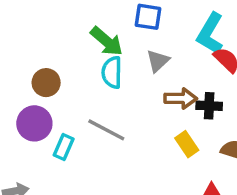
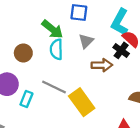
brown circle: (46, 83) -> (23, 53), moved
black cross: (209, 106) -> (121, 50), moved, turned 35
yellow rectangle: (187, 144) -> (82, 102), moved, size x1.6

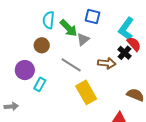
gray triangle: (86, 41) -> (83, 39), moved
cyan semicircle: (56, 49) -> (49, 20), moved
gray line: (54, 87) -> (71, 65), moved

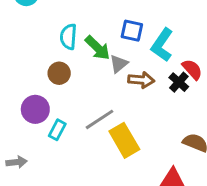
cyan L-shape: (126, 29) -> (162, 45), moved
brown arrow: (107, 63) -> (141, 80), moved
gray line: (71, 65) -> (99, 119), moved, turned -65

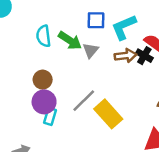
cyan L-shape: (162, 45) -> (124, 27), turned 44
brown circle: (59, 73) -> (43, 80), moved
brown arrow: (141, 80) -> (126, 56), moved
purple circle: (35, 109) -> (44, 102), moved

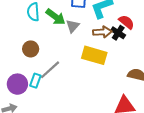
gray line: (84, 101) -> (50, 70), moved
purple circle: (44, 102) -> (17, 84), moved
yellow rectangle: (108, 114) -> (94, 55), moved, turned -35

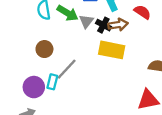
black cross: (118, 33) -> (103, 25), moved

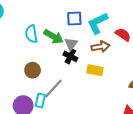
black cross: (103, 25) -> (70, 56), moved
yellow rectangle: (112, 50) -> (95, 70), size x0.7

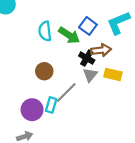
blue square: (74, 18) -> (88, 26), moved, turned 35
gray triangle: (71, 44) -> (90, 75), moved
brown arrow: (100, 47) -> (101, 50), moved

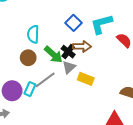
cyan semicircle: (45, 31) -> (33, 34), moved
green arrow: (69, 35) -> (53, 55), moved
yellow rectangle: (113, 74) -> (86, 79), moved

